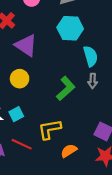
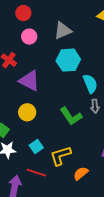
green L-shape: (66, 88) -> (71, 116), turned 105
cyan square: (16, 114) -> (36, 146), moved

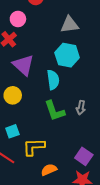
pink circle: (29, 37) -> (18, 19), moved
cyan semicircle: (90, 84) -> (53, 80), moved

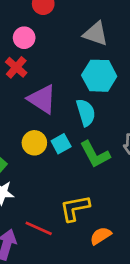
gray triangle: (70, 25) -> (96, 34), turned 36
cyan square: (12, 131) -> (61, 144), moved

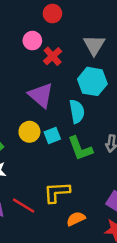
gray triangle: (96, 34) -> (94, 45), turned 35
red cross: (16, 67) -> (53, 56), moved

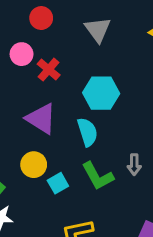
gray triangle: (94, 45) -> (98, 30), moved
cyan square: (52, 136) -> (58, 183), moved

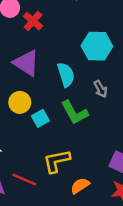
cyan hexagon: (101, 93) -> (97, 46), moved
gray arrow: (134, 165) -> (100, 89), moved, turned -30

